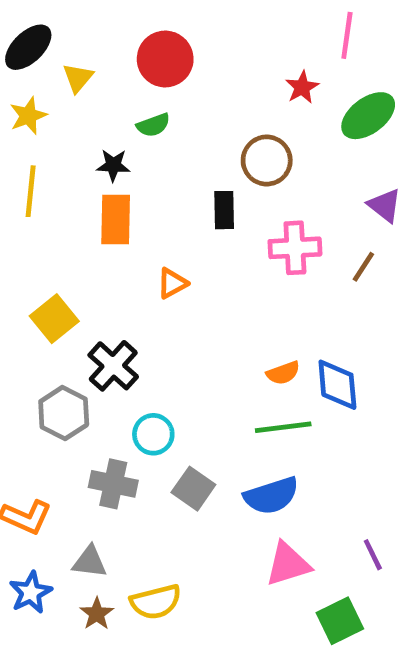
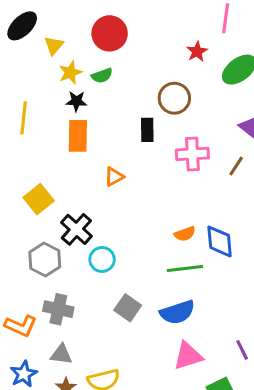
yellow star: (28, 116) -> (70, 73), moved
cyan circle: (153, 434) -> (102, 259), moved
gray cross: (113, 484) -> (58, 309), moved

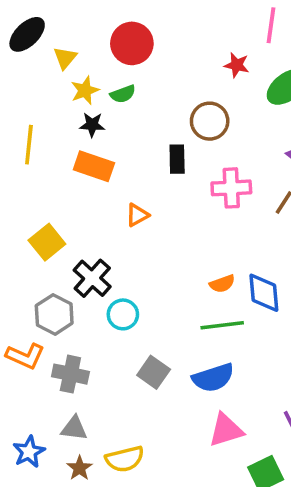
red star: (197, 51) -> (237, 65), turned -30
orange rectangle: (78, 136) -> (94, 166), turned -72
orange L-shape: (21, 326) -> (25, 356), moved

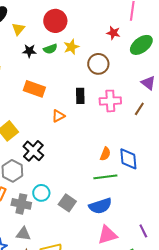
yellow star: (85, 90) -> (71, 47), moved
black star: (92, 125) -> (29, 51), moved
black rectangle: (177, 159) -> (80, 96), moved
orange semicircle: (222, 284) -> (105, 154), turned -48
cyan circle: (123, 314) -> (41, 193), moved

